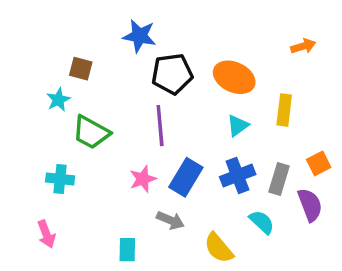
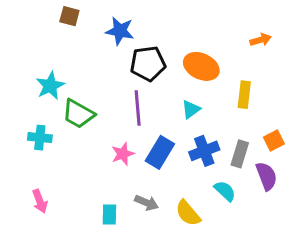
brown square: (81, 69) -> (69, 16), moved
cyan star: (58, 100) -> (50, 86), size x1.4
cyan triangle: (238, 126) -> (191, 109), moved
cyan cross: (60, 179) -> (40, 138), moved
gray arrow: (170, 220) -> (146, 203), moved

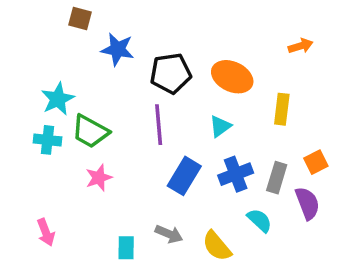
blue star: (120, 31) -> (118, 49), moved
cyan cross: (40, 138) -> (47, 140), moved
pink star: (123, 154) -> (99, 178), moved

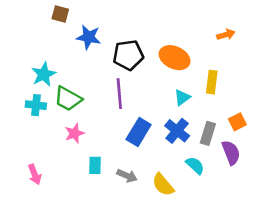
cyan triangle: (220, 126) -> (182, 97), moved
blue cross: (236, 174) -> (177, 131), turned -30
cyan rectangle: (126, 248) -> (95, 165), moved

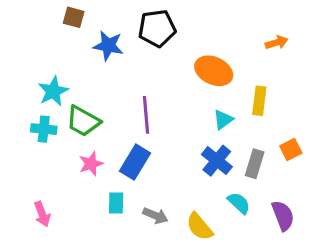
black pentagon: (128, 55) -> (157, 28), moved
blue rectangle: (139, 132) -> (135, 162), moved
purple semicircle: (231, 153) -> (283, 216), moved

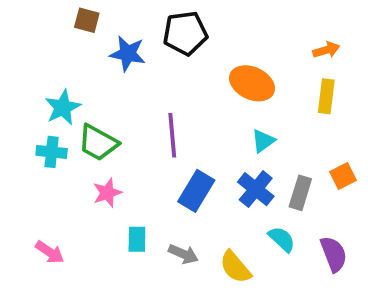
yellow rectangle: (259, 101) -> (326, 96), moved
blue rectangle: (135, 162) -> (196, 191), moved
pink arrow: (42, 214) -> (50, 252), turned -35

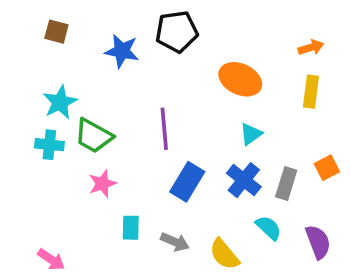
brown square: (87, 20) -> (56, 32), moved
pink arrow: (50, 252) -> (51, 260), moved

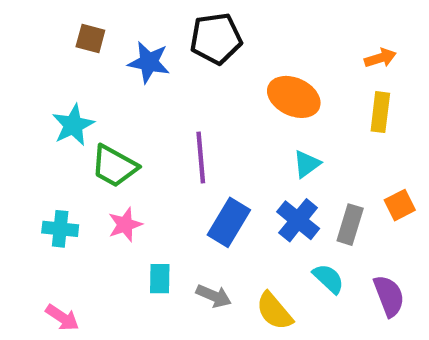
brown square: (56, 32) -> (90, 38), moved
cyan cross: (49, 145) -> (60, 229), moved

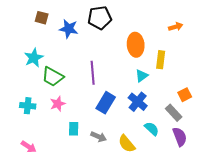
orange ellipse: (294, 97) -> (136, 45), turned 60
yellow rectangle: (380, 112) -> (161, 60), moved
gray rectangle: (350, 225) -> (174, 113), moved, turned -60

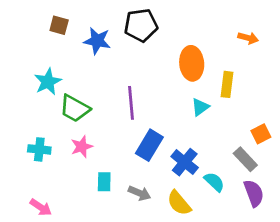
orange arrow: (176, 27) -> (248, 38), turned 32
blue cross: (138, 102) -> (185, 162), moved

